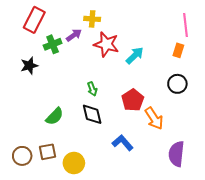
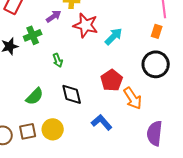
green cross: (53, 44) -> (33, 35), moved
black circle: (177, 84) -> (156, 64), size x1.4
green arrow: (92, 89) -> (58, 60), moved
yellow circle: (74, 163) -> (53, 129), moved

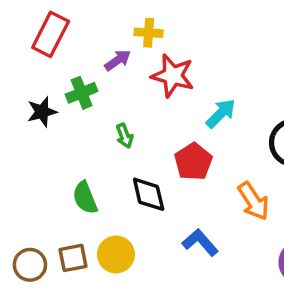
cyan arrow: (114, 36) -> (221, 113), moved
red pentagon: (112, 80) -> (193, 162), moved
green semicircle: (35, 96) -> (85, 198), turned 114

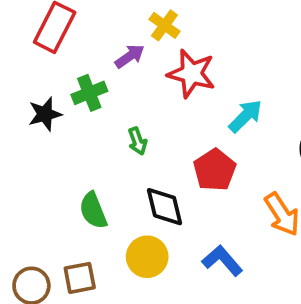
yellow cross: (149, 33) -> (164, 25), turned 32
yellow circle: (116, 254) -> (147, 257), moved

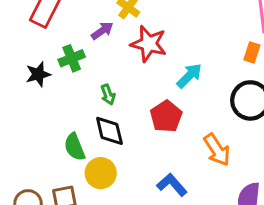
black diamond: (164, 207) -> (109, 131), moved
yellow circle: (147, 257) -> (101, 173), moved

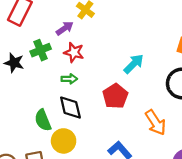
red star: (149, 44) -> (74, 52), moved, size x0.7
black star: (38, 74) -> (14, 63), turned 30
green arrow: (108, 95) -> (69, 79), turned -70

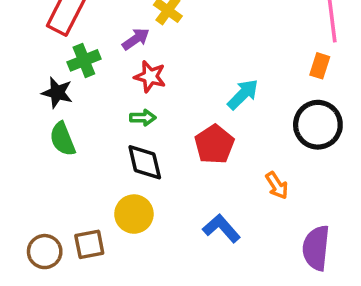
green cross: (41, 50) -> (84, 60), moved
green semicircle: (43, 120) -> (63, 139), moved
orange arrow: (156, 123) -> (277, 185), size x0.7

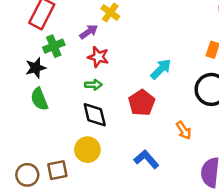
black star: (57, 93) -> (36, 68), turned -30

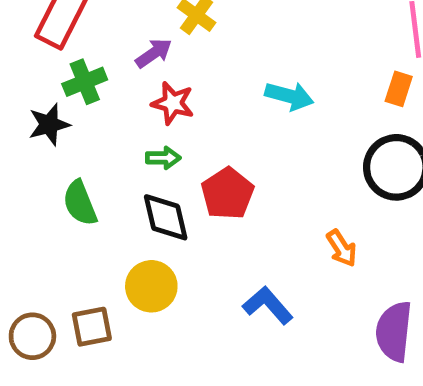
cyan arrow: (161, 69) -> (289, 96), moved, turned 60
green semicircle: (39, 99) -> (80, 203), moved
red pentagon: (142, 103) -> (227, 194), moved

